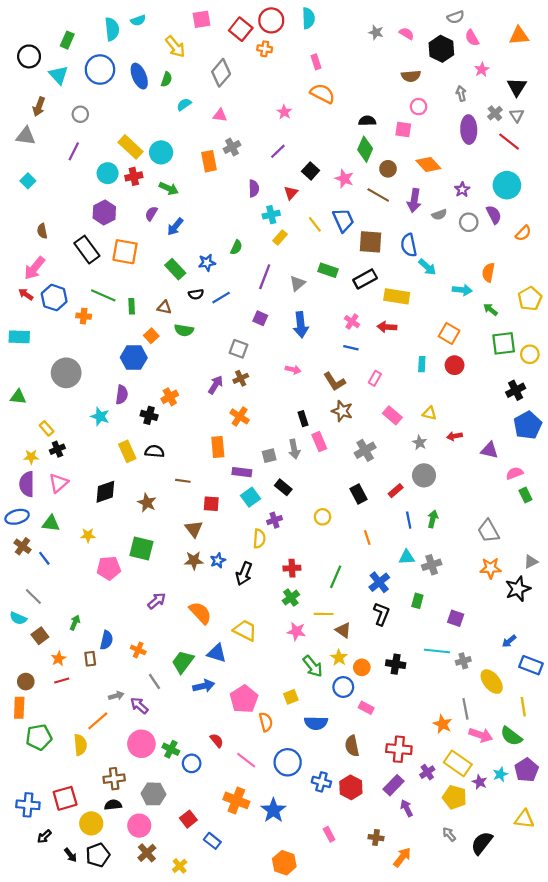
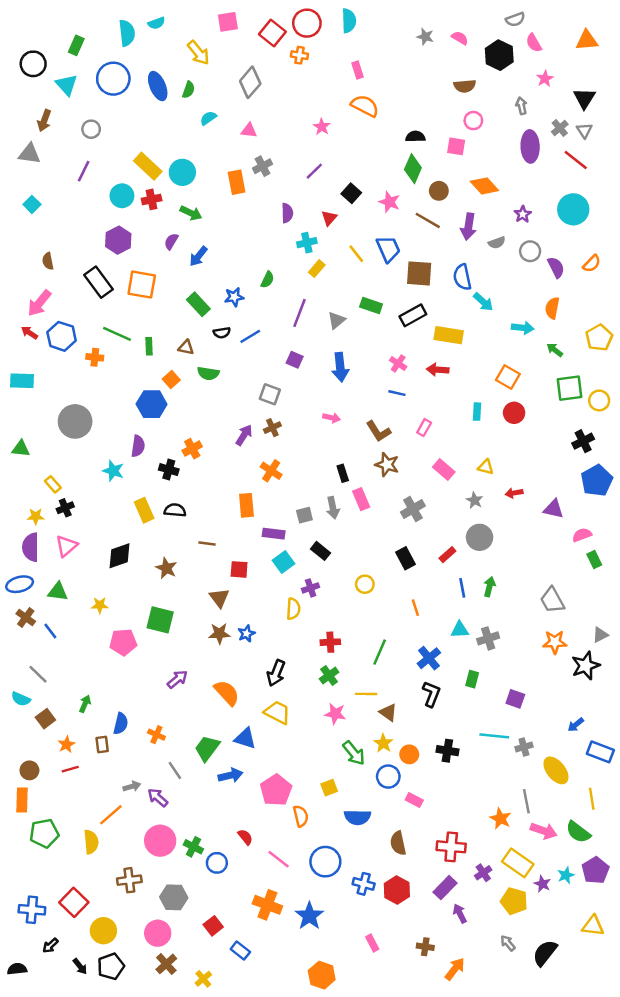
purple semicircle: (494, 215) -> (556, 267), moved
black arrow: (244, 574) -> (276, 673), moved
red square: (65, 798) -> (74, 902), turned -30
black semicircle: (113, 805) -> (17, 969), moved

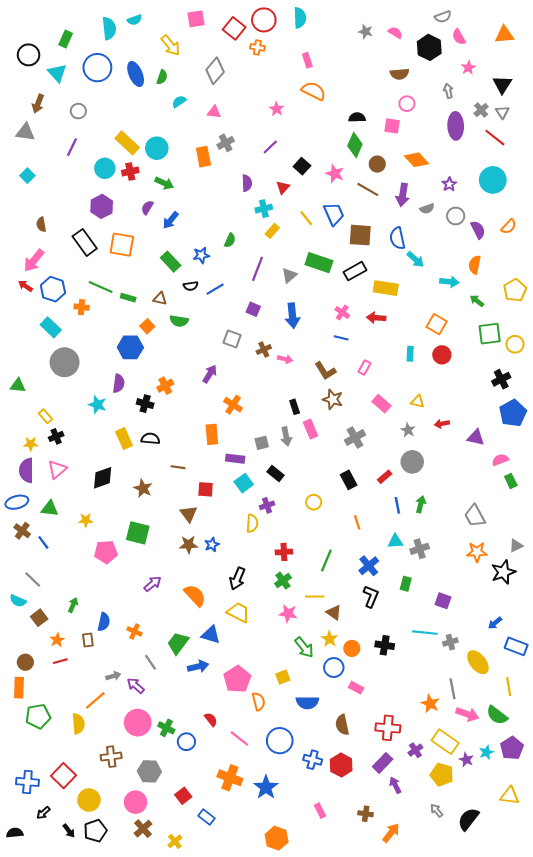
green rectangle: (371, 306) -> (319, 263), size x1.4
green rectangle: (149, 346) -> (128, 298), turned -72
cyan rectangle: (22, 381) -> (51, 327), moved, turned 42
brown cross: (272, 428) -> (264, 350), moved

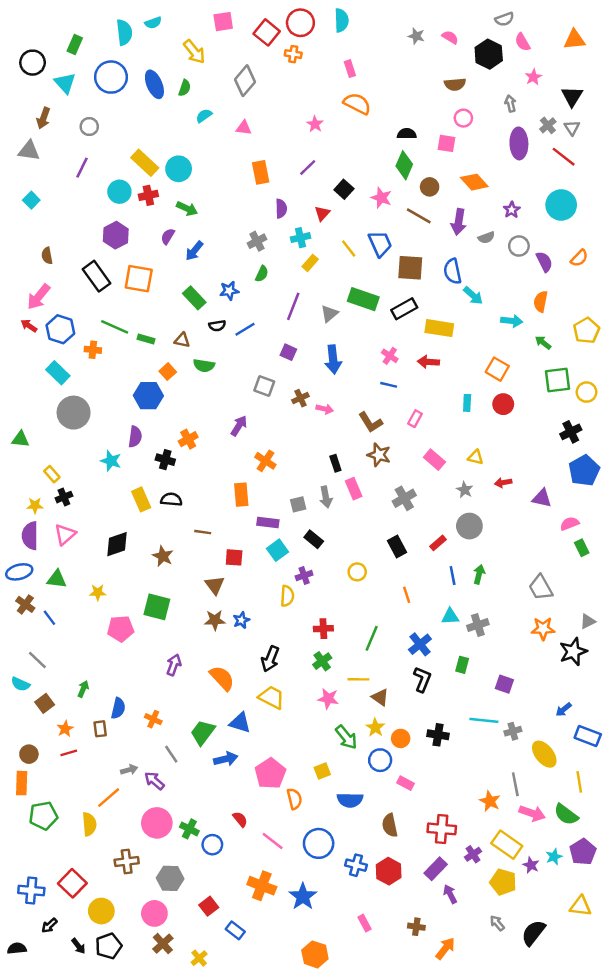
gray cross: (226, 143) -> (257, 241), moved
orange rectangle: (203, 157) -> (261, 172), moved
purple arrow: (153, 584) -> (174, 665), turned -30

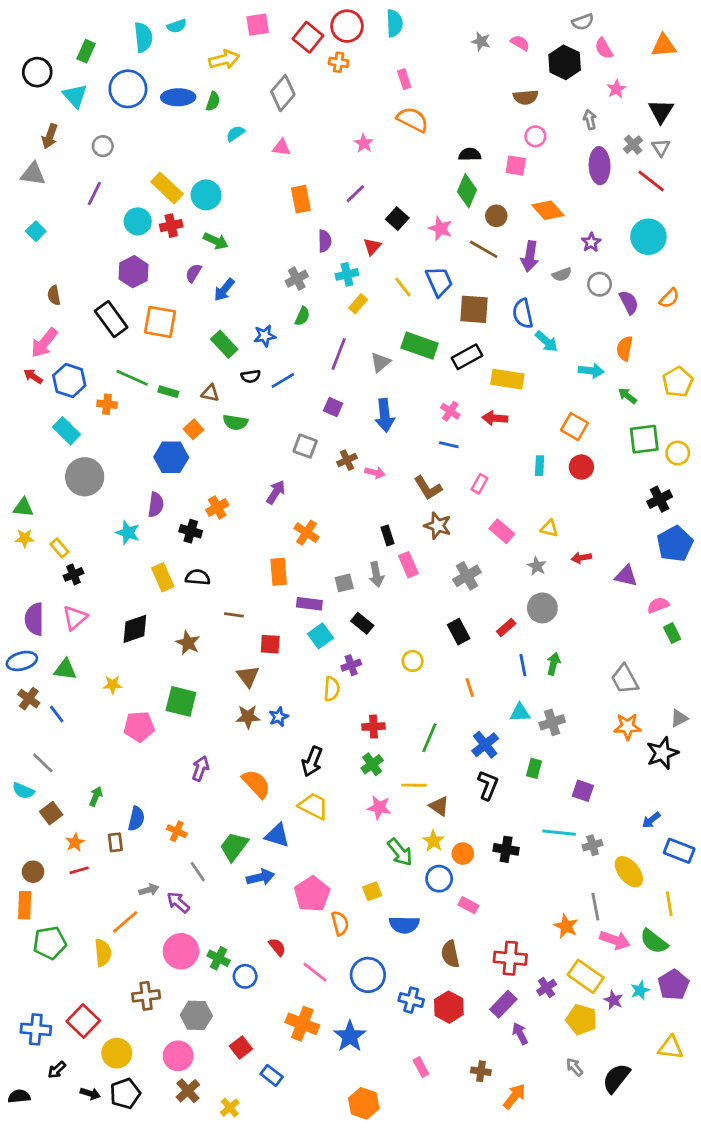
yellow arrow: (194, 52) -> (224, 60), turned -65
blue ellipse: (154, 84) -> (178, 97), turned -68
yellow star: (35, 506) -> (25, 538), moved
black arrow: (78, 946) -> (90, 1094), turned -35

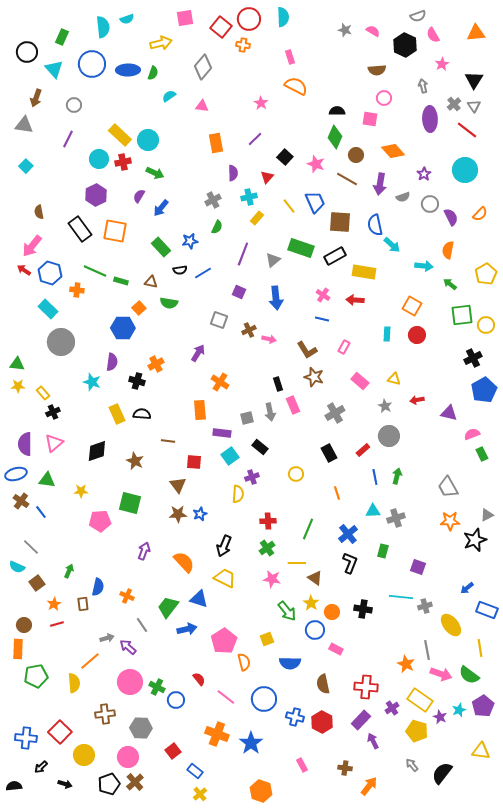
black pentagon: (125, 1094) -> (109, 784), moved
yellow cross: (230, 1108) -> (200, 794), moved

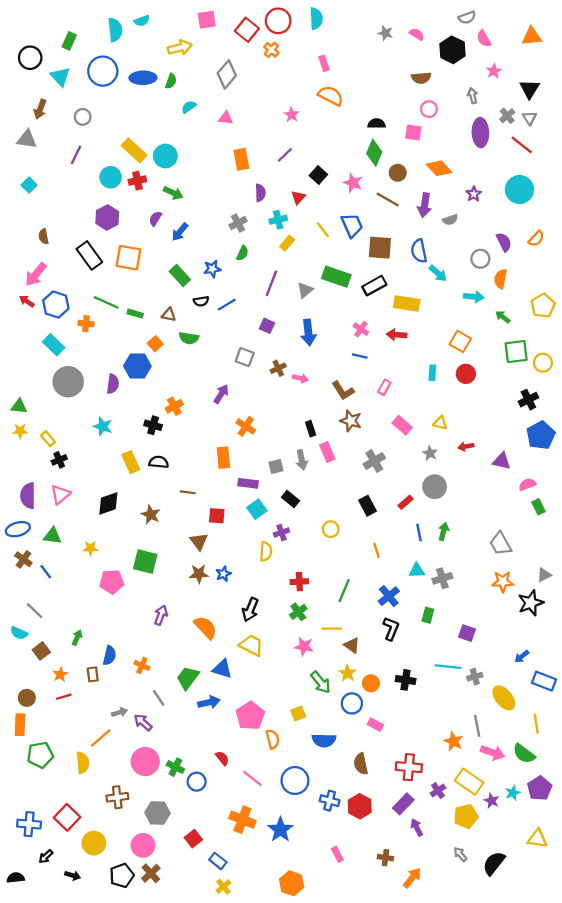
orange cross: (243, 45) -> (271, 50), turned 32
gray circle: (430, 204) -> (480, 259), moved
purple semicircle: (112, 362) -> (113, 384), moved
yellow pentagon: (417, 731) -> (466, 816), turned -30

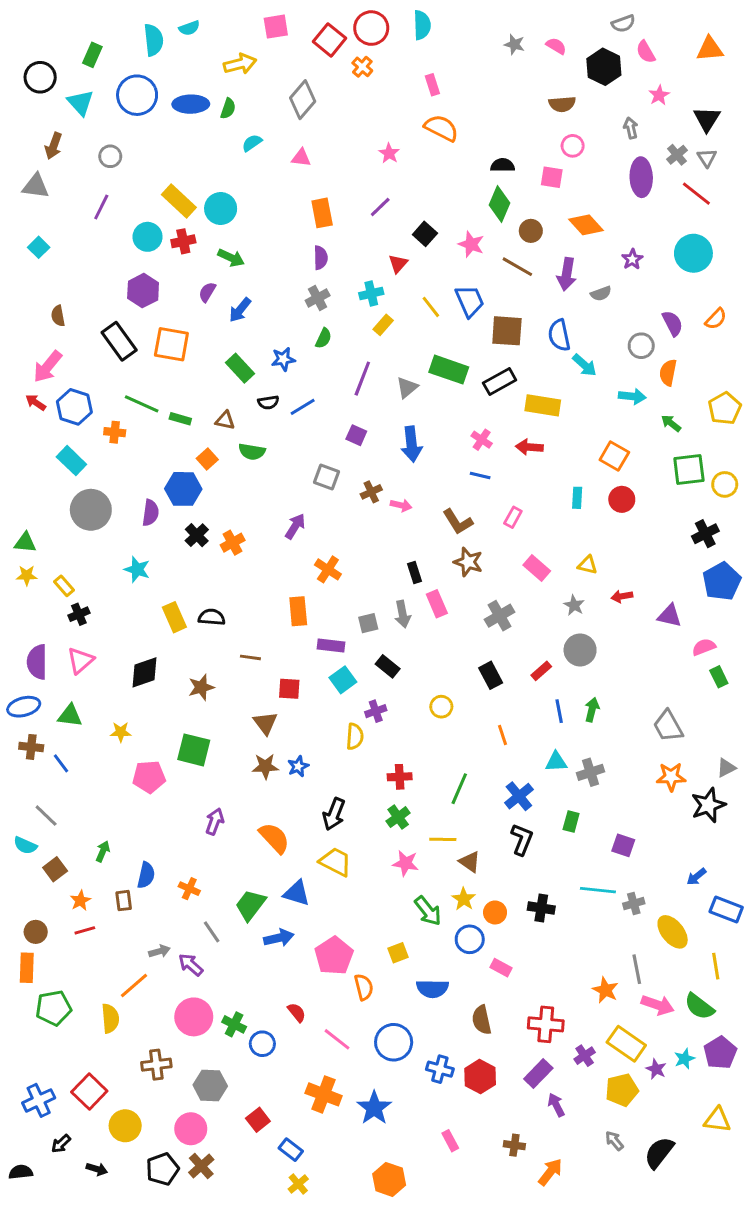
purple semicircle: (260, 193) -> (321, 258), moved
black cross: (153, 425) -> (197, 535), moved, turned 30
brown star: (151, 515) -> (201, 687), turned 30
brown cross: (23, 559) -> (31, 747), turned -30
blue cross: (29, 824) -> (39, 1100), turned -30

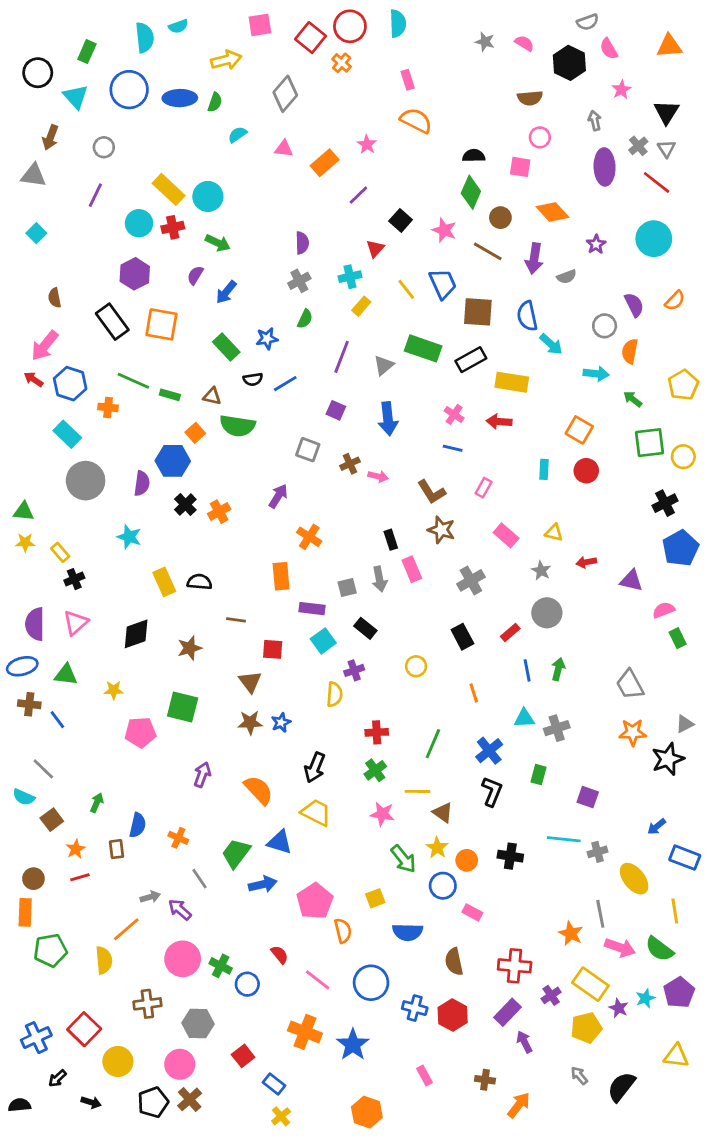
orange rectangle: (322, 213) -> (325, 163), moved, turned 60
green semicircle: (252, 452) -> (237, 426), size x1.4

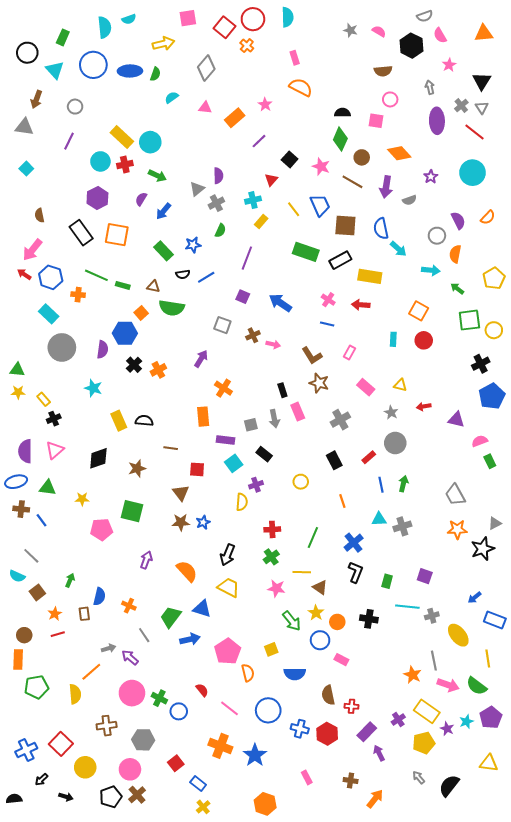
gray triangle: (384, 365) -> (197, 189), moved
blue arrow: (388, 419) -> (280, 303), turned 130
green rectangle: (538, 775) -> (387, 581), moved
red cross: (515, 966) -> (352, 706), moved, size x0.6

